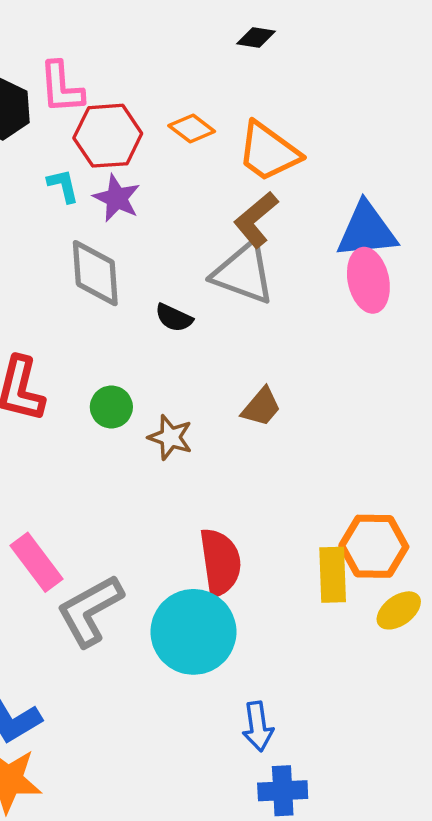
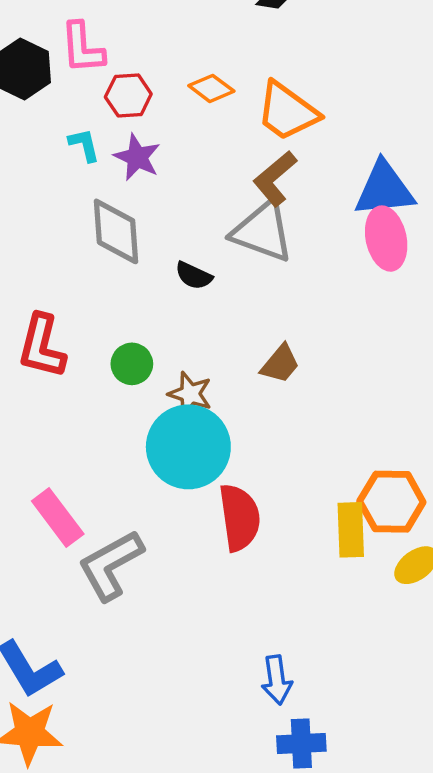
red hexagon: (108, 136) -> (128, 95), size x0.7
cyan circle: (193, 632) -> (188, 447), moved

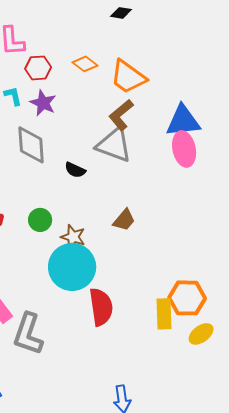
gray L-shape: (111, 565) -> (28, 334), turned -42

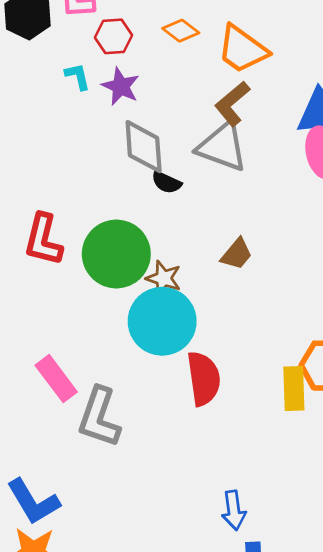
gray diamond: (31, 145) -> (144, 147), moved
green circle: (40, 220) -> (116, 254), size x2.0

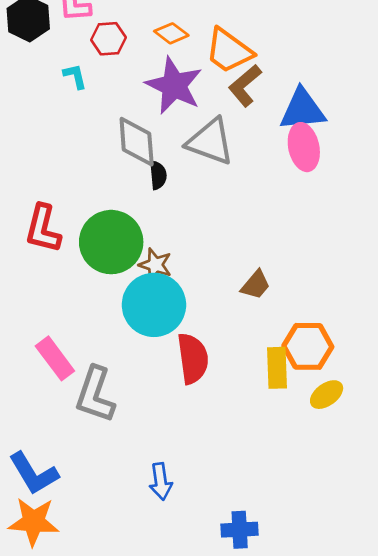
purple star: (121, 86) -> (174, 86), moved, size x1.6
brown L-shape: (232, 104) -> (245, 86), moved
black semicircle: (166, 182) -> (158, 175), turned -120
brown trapezoid: (237, 254) -> (256, 285), moved
blue arrow: (234, 510) -> (161, 481), moved

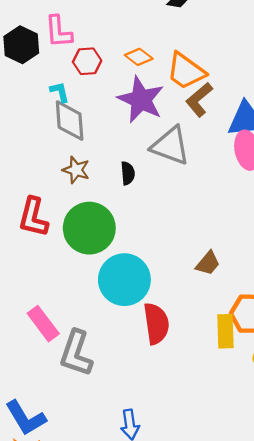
gray diamond: (137, 142) -> (70, 121), moved
brown star: (155, 265) -> (76, 170), moved

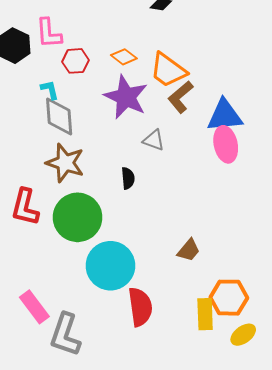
gray triangle: (171, 146) -> (154, 140), size x0.6
brown star: (76, 170) -> (65, 163), size x1.5
black semicircle: (128, 173) -> (128, 178), moved

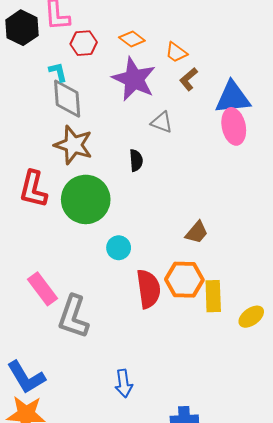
orange trapezoid: (168, 70) -> (176, 52), size x0.6
brown L-shape: (180, 97) -> (188, 79), size x0.7
cyan circle: (110, 266) -> (119, 248), size x0.5
orange hexagon: (229, 298) -> (184, 280), moved

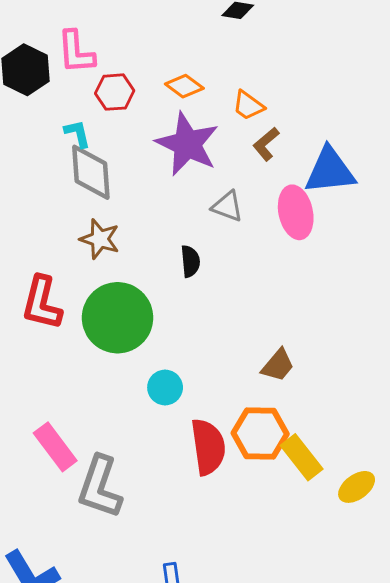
pink ellipse: (234, 126) -> (296, 212), moved
brown star: (73, 145) -> (100, 239), size x0.7
yellow rectangle: (213, 296) -> (302, 457), turned -36

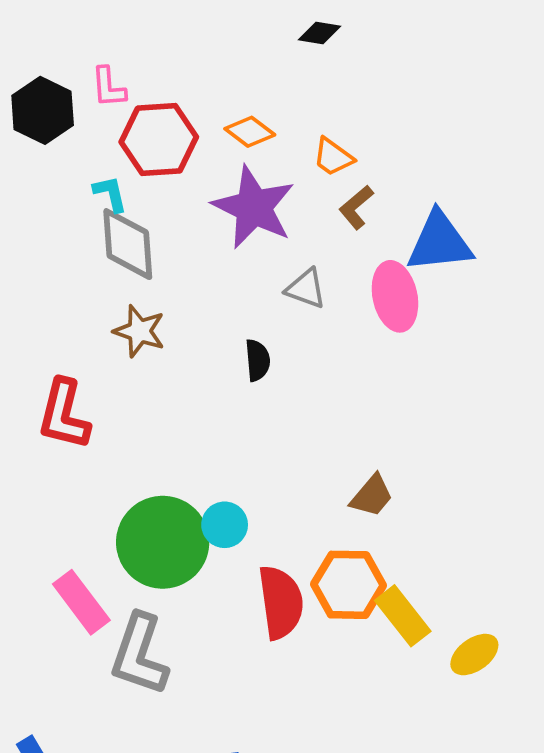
pink L-shape: (76, 52) -> (108, 87), size x0.7
red hexagon: (115, 92) -> (159, 139), size x1.5
green circle: (118, 318) -> (163, 542), moved

